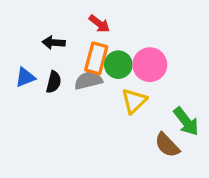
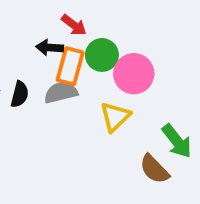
black arrow: (54, 43) -> (50, 48), moved
green circle: (118, 65) -> (102, 55), moved

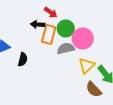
gray semicircle: (61, 92) -> (66, 48), moved
black semicircle: (20, 94) -> (23, 59), moved
yellow triangle: (115, 117) -> (87, 65), moved

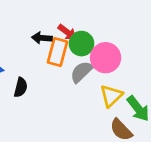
red arrow: (51, 12) -> (67, 32), moved
gray semicircle: (66, 48) -> (81, 72), turned -30

